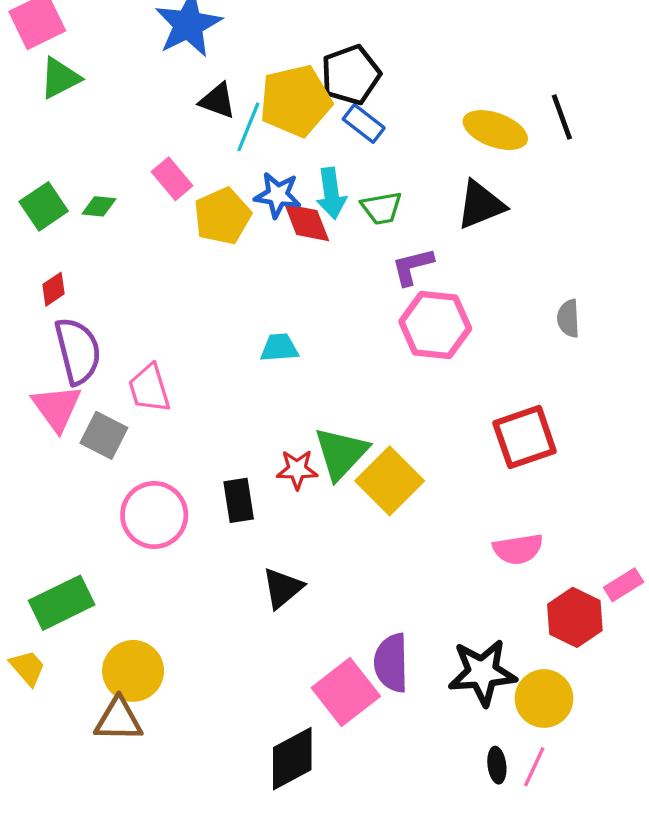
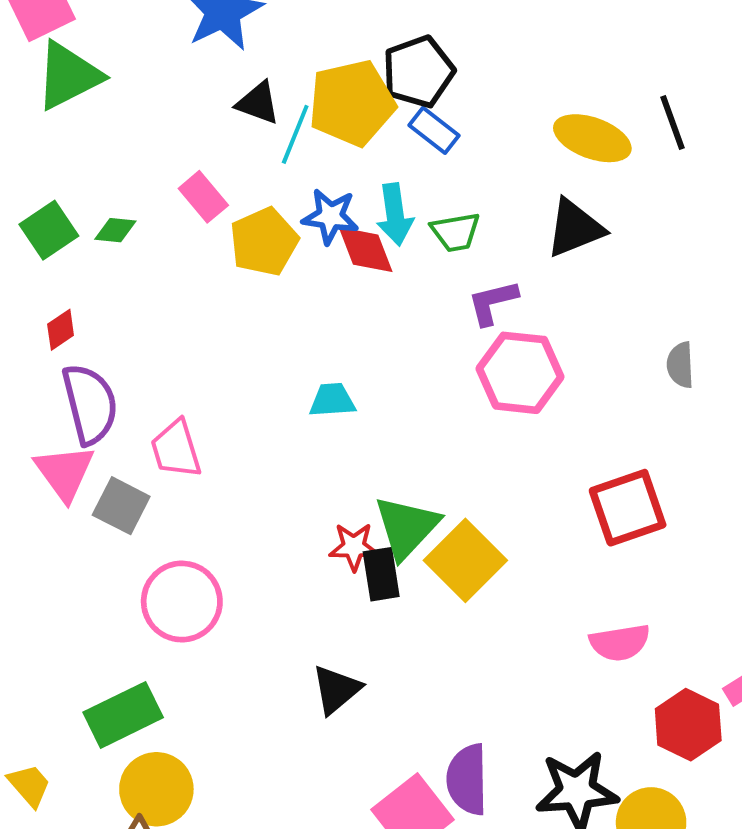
green triangle: (60, 78) -> (68, 76), size x1.4
black rectangle: (239, 500) -> (381, 574), moved
green rectangle: (62, 603) -> (123, 715), moved

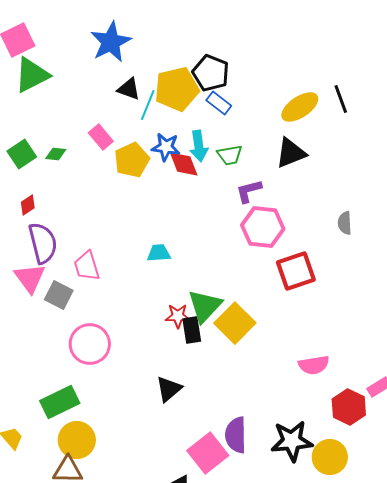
black pentagon: (418, 72) -> (211, 73), turned -30
yellow ellipse: (592, 138) -> (300, 107), turned -54
cyan trapezoid: (332, 400) -> (159, 253), moved
red square: (628, 508) -> (296, 271), moved

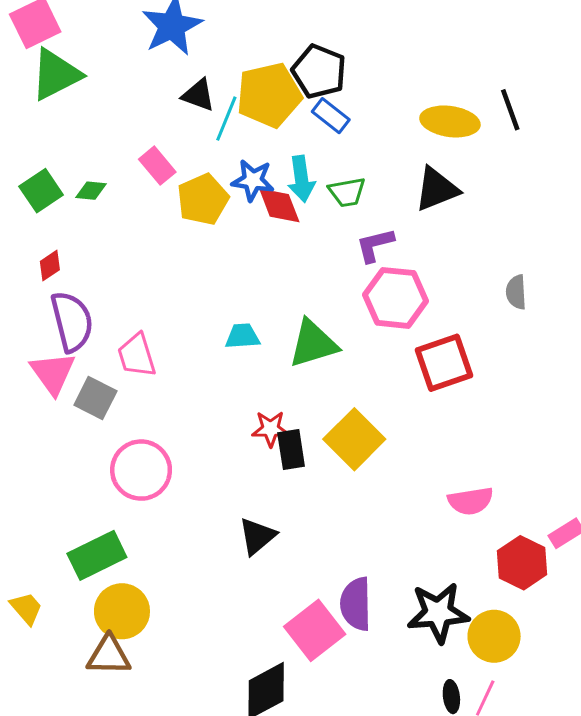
yellow ellipse: (300, 107) -> (450, 121), turned 42
green triangle: (205, 306) -> (313, 344), moved, turned 30

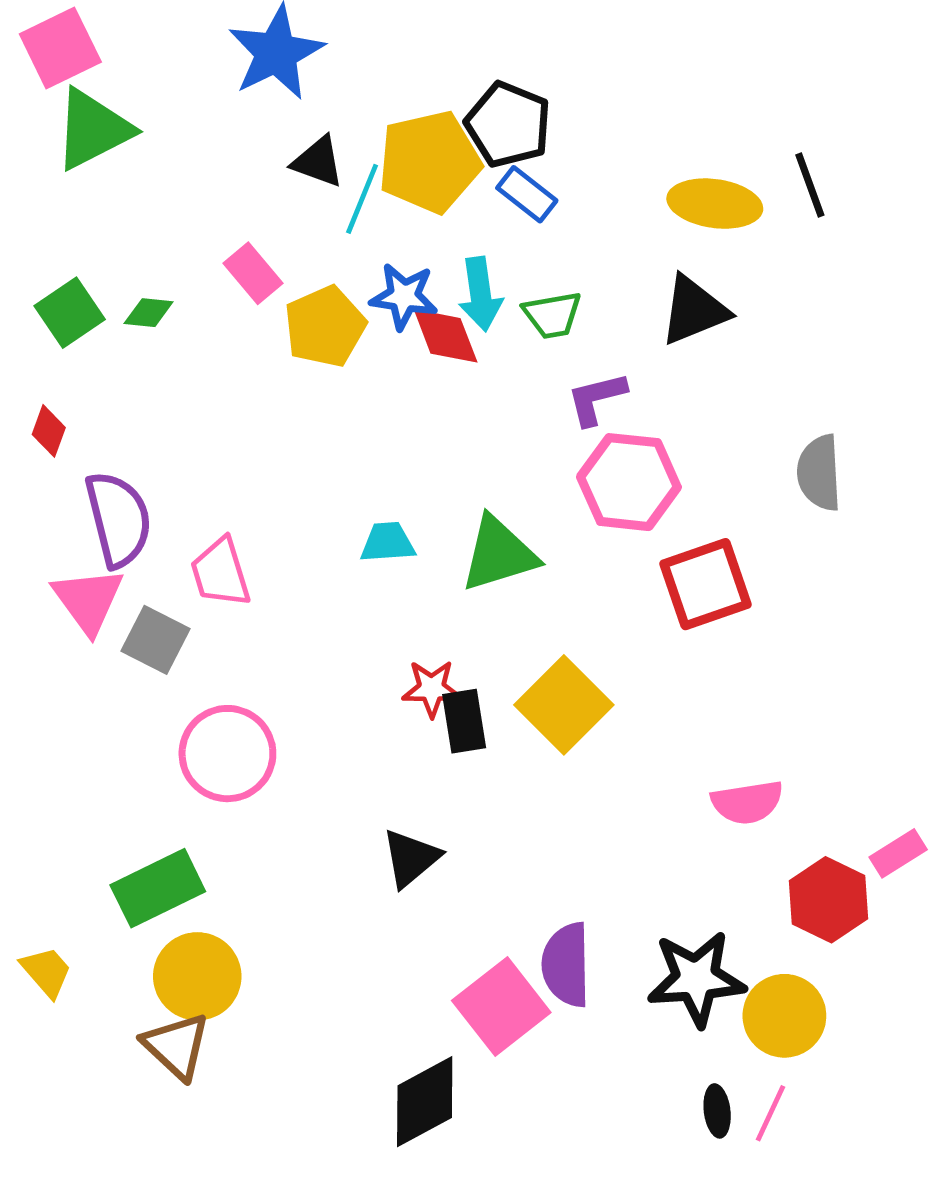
red diamond: (50, 266) -> (49, 431), moved, turned -36
gray semicircle: (516, 292) -> (819, 473), size x1.4
brown triangle: (109, 655) -> (176, 1046), turned 42

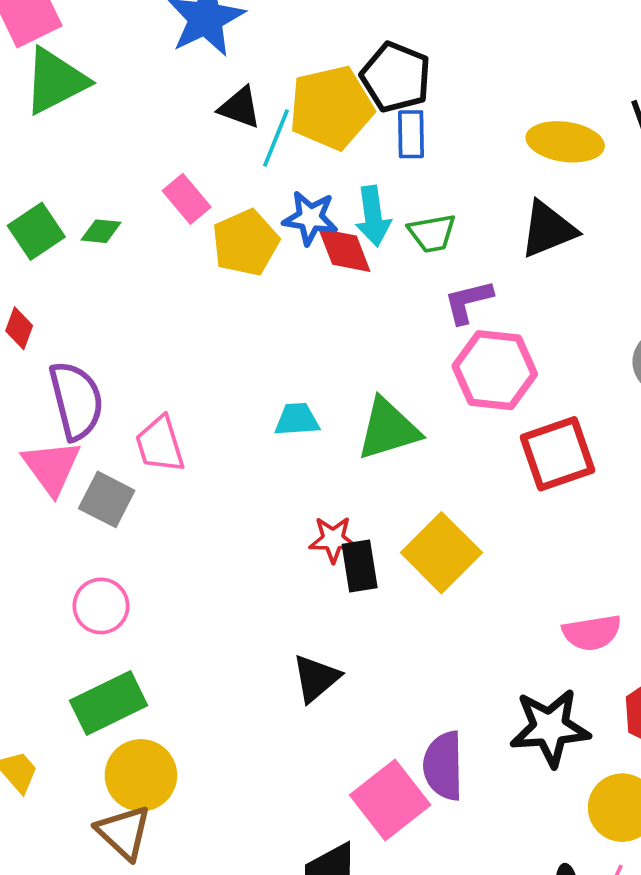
blue rectangle: (527, 194) -> (411, 134), turned 51
pink circle: (227, 754) -> (101, 606), moved, size x0.7
black star: (696, 979) -> (550, 728), moved

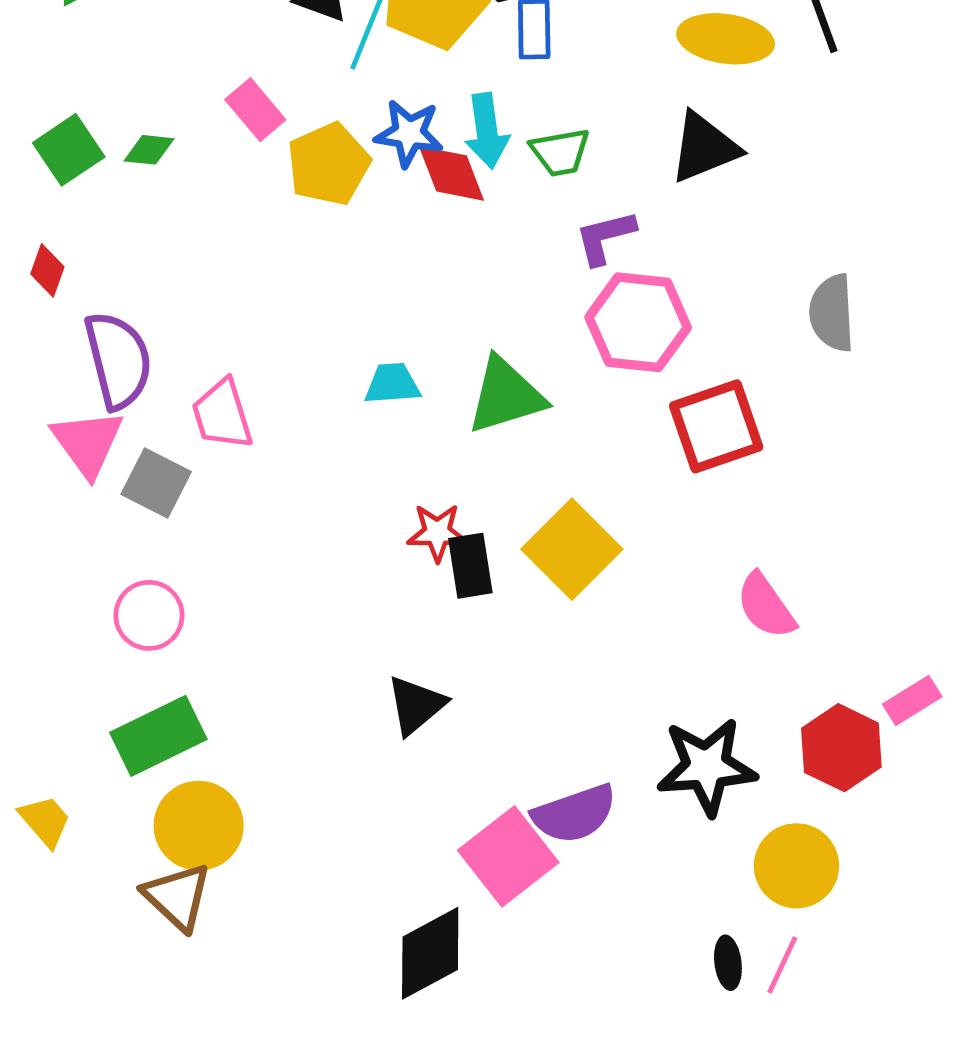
pink semicircle: (592, 633) -> (766, 606), moved, turned 64
purple semicircle: (443, 766) -> (574, 814), turned -108

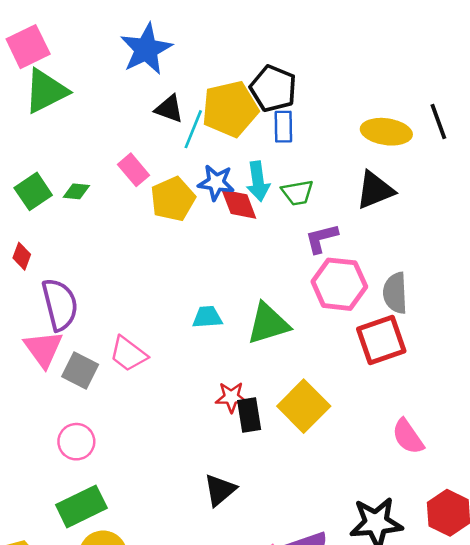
gray semicircle: (832, 313) -> (395, 293), moved
pink trapezoid: (222, 414) -> (128, 354), moved, turned -36

